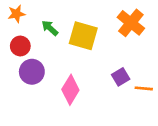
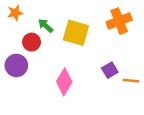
orange cross: (131, 23) -> (119, 21), turned 30
red circle: (20, 46) -> (32, 42), moved
purple circle: (32, 72) -> (16, 65), moved

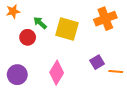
purple circle: (16, 65) -> (17, 75), moved

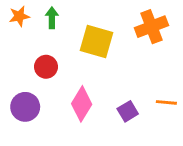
green arrow: (40, 23) -> (52, 18), moved, turned 48
red circle: (28, 37) -> (46, 67), moved
purple square: (97, 62) -> (128, 111), moved

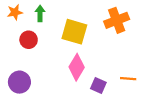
red circle: (46, 67) -> (29, 40), moved
pink diamond: (82, 104) -> (77, 67), moved
purple square: (128, 111) -> (98, 86), turned -35

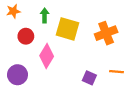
green arrow: (40, 13) -> (45, 15), moved
orange cross: (117, 20) -> (106, 33), moved
pink diamond: (77, 67) -> (47, 56), moved

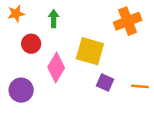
yellow square: (67, 29) -> (90, 51), moved
orange cross: (106, 33) -> (128, 21), moved
purple square: (89, 78) -> (105, 83), moved

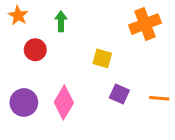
orange star: (16, 14) -> (18, 16), turned -30
yellow square: (90, 51) -> (102, 58), size x0.6
pink diamond: (56, 67) -> (64, 102), moved

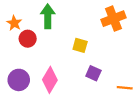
orange star: (18, 16) -> (14, 23), moved
green arrow: (61, 21) -> (48, 16), size x1.5
orange line: (159, 98) -> (125, 88), moved

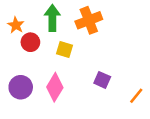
orange cross: (114, 19) -> (89, 20), moved
yellow square: (80, 45) -> (64, 50), moved
orange line: (125, 88) -> (136, 96), turned -56

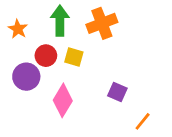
red circle: (30, 42) -> (46, 56), moved
purple circle: (21, 87) -> (26, 77), moved
orange line: (136, 96) -> (143, 121), moved

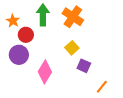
orange cross: (102, 23) -> (73, 17), turned -35
red circle: (46, 56) -> (26, 35), moved
yellow square: (74, 57) -> (72, 48), moved, turned 32

